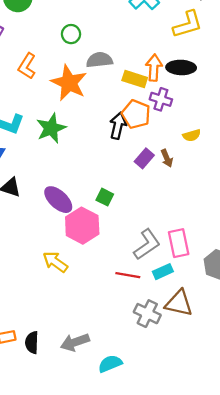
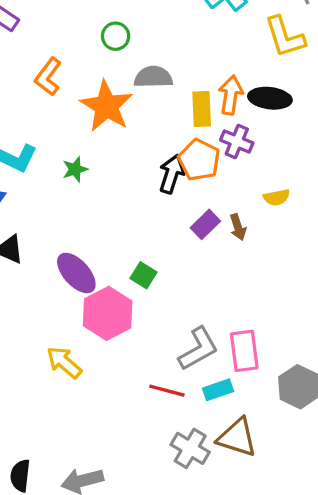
yellow L-shape: (188, 24) -> (285, 37), turned 84
yellow rectangle: (135, 79) -> (202, 109), turned 65
green star: (51, 128) -> (75, 169), size x0.6

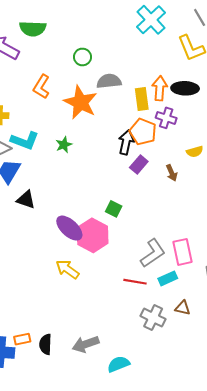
purple rectangle: (205, 224) -> (139, 164), moved
purple ellipse: (76, 273) -> (69, 228), moved
brown triangle: (237, 437) -> (183, 308), size x0.6

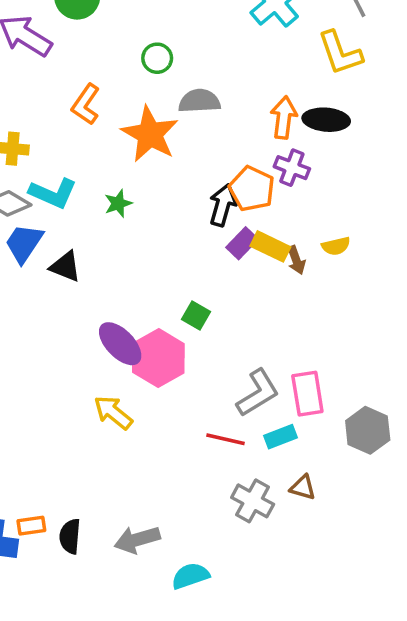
yellow rectangle: (142, 99) -> (270, 246), moved, turned -60
yellow semicircle: (195, 152) -> (336, 246), moved
black triangle: (26, 200) -> (65, 267), moved

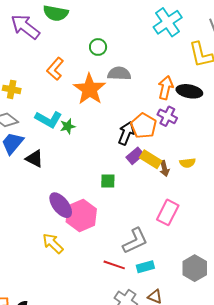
cyan L-shape: (53, 193) -> (49, 119), moved
green square: (196, 315) -> (108, 181), moved, turned -35
pink rectangle: (307, 394) -> (168, 212), moved, turned 30

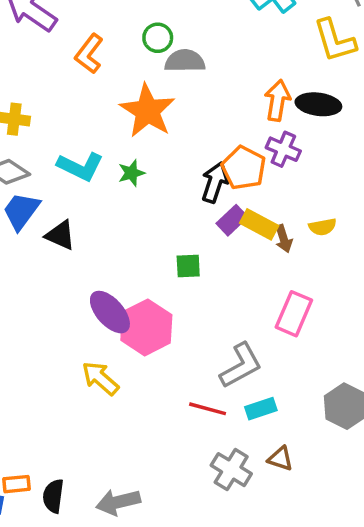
orange L-shape: (55, 69) -> (89, 54), moved
gray semicircle: (119, 74) -> (185, 61), moved
green star: (68, 126) -> (131, 173), moved

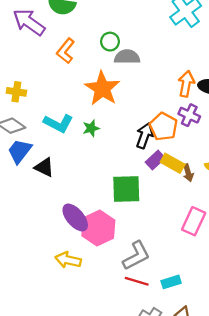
green square: (188, 266) -> (126, 189), size x1.8
gray L-shape: (241, 365) -> (136, 256), moved
yellow arrow: (100, 378) -> (68, 260), turned -30

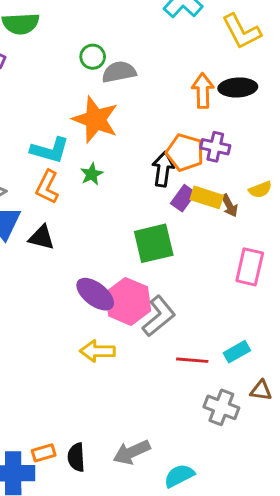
orange L-shape: (66, 51) -> (47, 187), moved
purple cross: (189, 115) -> (215, 147), moved
cyan L-shape: (58, 123) -> (50, 150), moved
gray L-shape: (136, 256) -> (159, 316), moved

